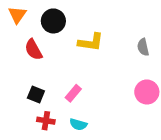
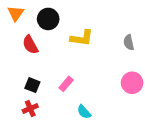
red cross: (46, 121) -> (30, 109), moved, turned -32
cyan semicircle: (78, 124) -> (84, 112), moved, turned 32

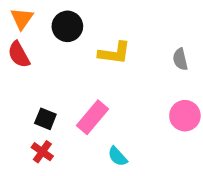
red semicircle: (30, 45) -> (19, 55), moved
pink rectangle: (66, 84) -> (92, 117), size x1.5
red cross: (30, 109) -> (42, 152), turned -32

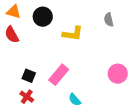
orange triangle: (22, 19) -> (14, 12), turned -49
gray semicircle: (180, 59) -> (109, 20), moved

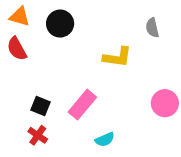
yellow L-shape: (73, 34) -> (117, 57), moved
cyan semicircle: (75, 100) -> (105, 140), turned -72

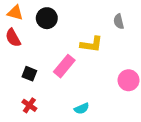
pink rectangle: (82, 105) -> (64, 66), moved
black square: (41, 106) -> (29, 74), moved

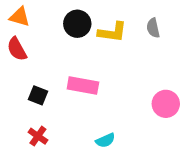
black circle: (47, 18) -> (77, 24), moved
yellow L-shape: (91, 44) -> (112, 32), moved
pink rectangle: (64, 66) -> (83, 86), turned 60

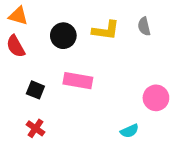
black circle: (77, 24) -> (63, 36), moved
cyan semicircle: (105, 140) -> (129, 131), moved

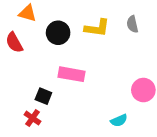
orange triangle: (18, 16) -> (28, 13), moved
black square: (35, 90) -> (43, 96), moved

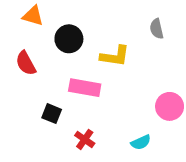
yellow L-shape: (97, 28) -> (115, 56), moved
red semicircle: (14, 43) -> (26, 63), moved
red cross: (32, 118) -> (85, 139), moved

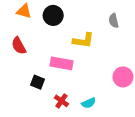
black circle: (69, 39) -> (53, 15), moved
cyan semicircle: (141, 142) -> (89, 103), moved

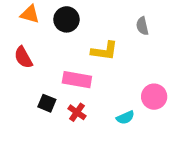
red cross: (61, 101) -> (77, 112), moved
cyan semicircle: (89, 103) -> (125, 118), moved

